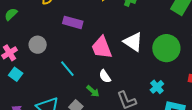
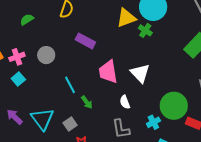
green circle: (166, 48) -> (174, 106), moved
white semicircle: (105, 76) -> (125, 102), moved
green arrow: (93, 91) -> (87, 102), moved

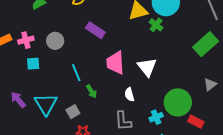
cyan square: (18, 79) -> (33, 64), moved, turned 32

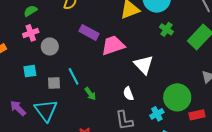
green cross: (156, 25) -> (166, 29), moved
pink cross: (26, 40) -> (31, 33), moved
pink trapezoid: (115, 63) -> (113, 45), moved, turned 80
gray square: (73, 112) -> (54, 83), moved, turned 32
red rectangle: (196, 122) -> (197, 115), turned -35

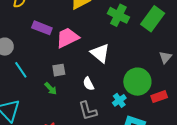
green cross: (166, 29) -> (118, 15), size x1.5
cyan line: (74, 76) -> (21, 70), moved
gray square: (54, 83) -> (59, 70), moved

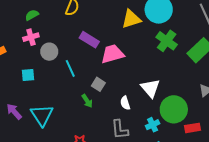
white triangle: (100, 53) -> (150, 88), moved
cyan line: (21, 70) -> (70, 68), moved
gray square: (59, 70) -> (98, 84), turned 32

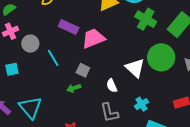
green arrow: (87, 101) -> (74, 88), turned 112
green circle: (174, 109) -> (161, 57), moved

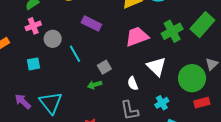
green cross: (146, 19) -> (172, 31), moved, turned 30
pink trapezoid: (93, 38) -> (137, 37), moved
green circle: (161, 57) -> (192, 78), moved
gray square: (83, 70) -> (104, 67), turned 32

